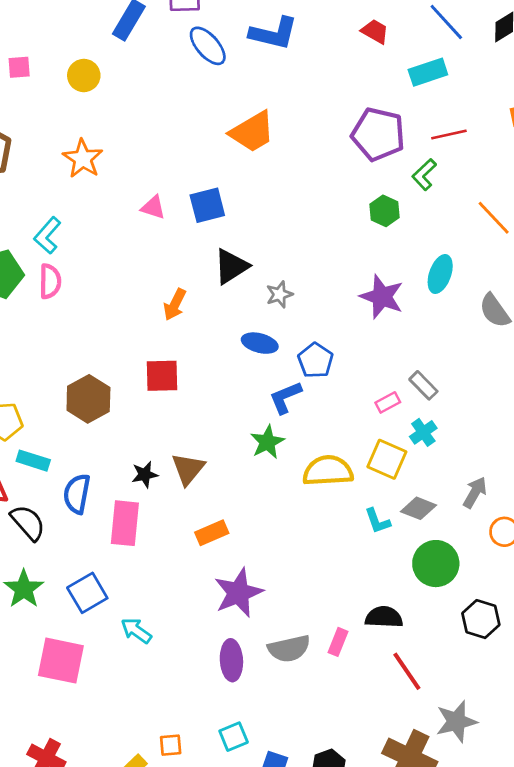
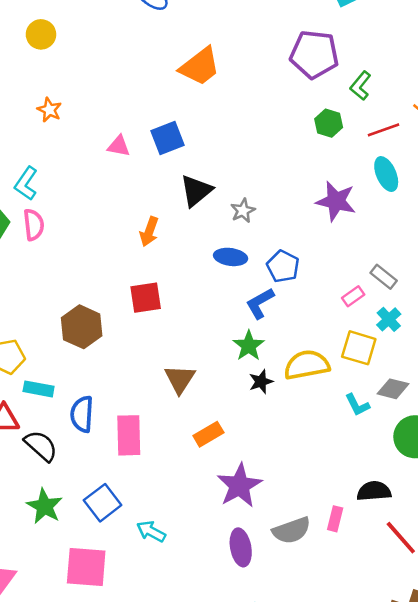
red line: (449, 134) -> (383, 130), moved
orange star: (83, 159) -> (49, 110), size x0.7
cyan ellipse: (440, 274) -> (386, 174), turned -36
black star: (145, 474) -> (261, 382), moved

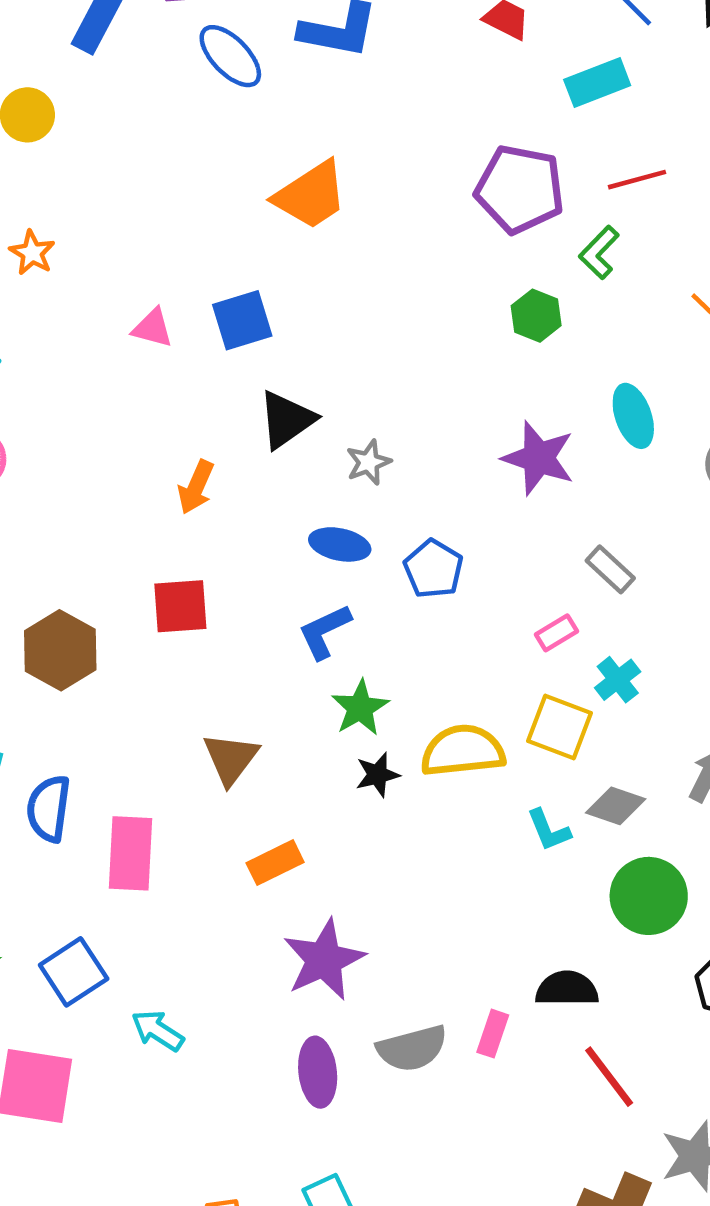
red line: (383, 130) -> (637, 180), moved
gray rectangle: (384, 277) -> (610, 569), moved
blue L-shape: (260, 303) -> (325, 631), moved

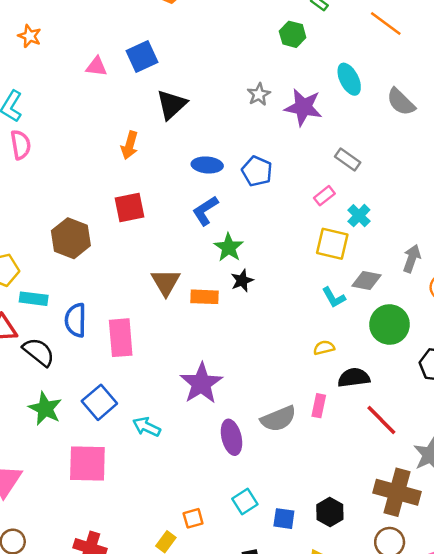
gray star: (369, 462) -> (259, 94), moved
yellow semicircle: (463, 751) -> (324, 348), moved, size x0.5
orange rectangle: (275, 863) -> (204, 297), moved, turned 36
purple star: (324, 960) -> (201, 383), moved

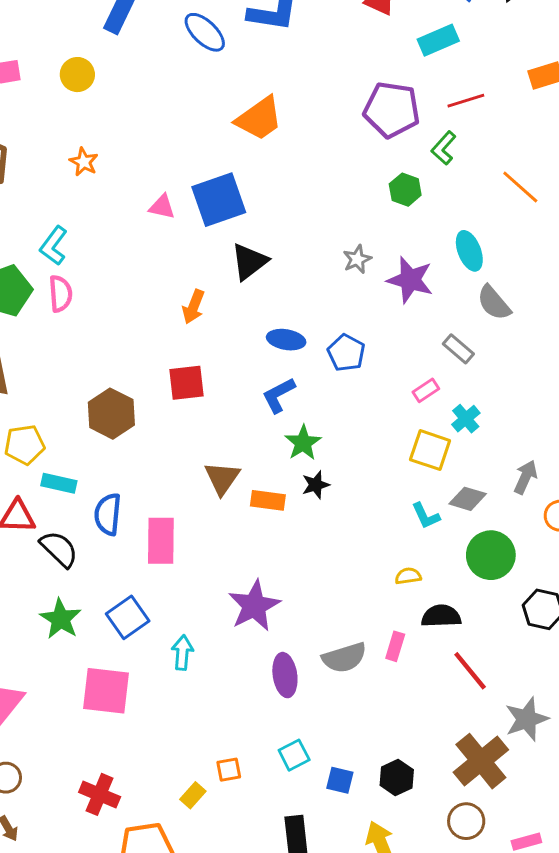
blue square: (142, 57) -> (219, 200), size x1.4
gray semicircle: (401, 102) -> (494, 303), moved
cyan arrow: (147, 427) -> (182, 653), turned 64
brown cross: (397, 492) -> (481, 761), turned 30

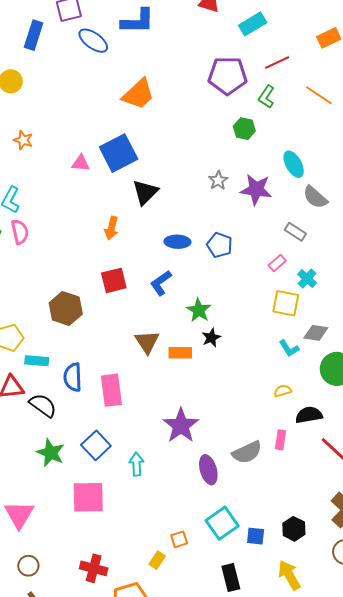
orange line: (520, 187) -> (319, 95), moved
blue L-shape: (279, 395) -> (161, 283), moved
cyan square: (294, 755) -> (222, 523), size x1.5

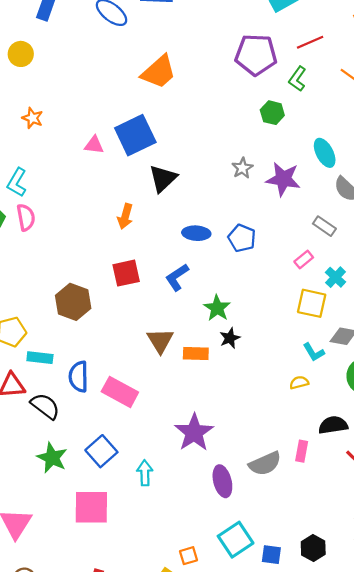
pink rectangle: (111, 390) -> (120, 392), turned -56
yellow semicircle: (283, 391) -> (299, 383), moved

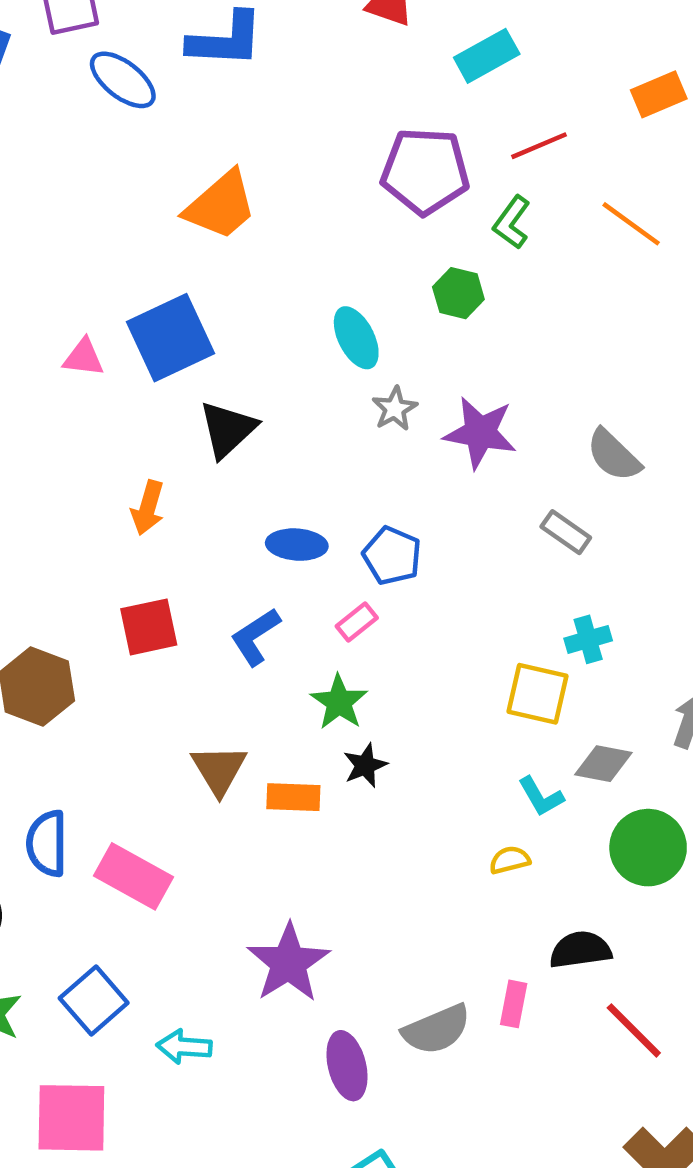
cyan ellipse: (325, 153) -> (356, 338), moved
pink rectangle: (304, 259) -> (357, 622), moved
cyan cross: (336, 277) -> (588, 639), turned 30
cyan arrow: (145, 473) -> (184, 1047), turned -85

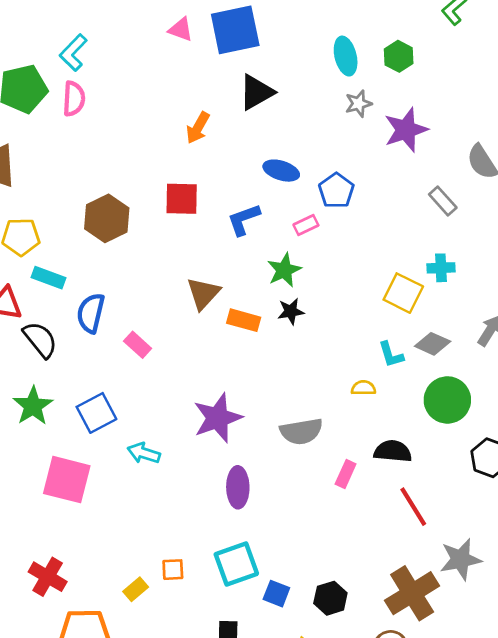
green hexagon: (458, 293) -> (399, 56), moved
purple star: (480, 433) -> (406, 130), turned 30
pink rectangle: (133, 876) -> (138, 345), size x0.6
gray semicircle: (437, 1029) -> (301, 431), moved

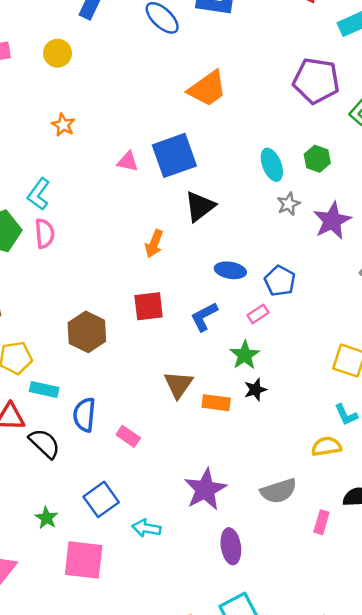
yellow semicircle: (363, 388) -> (326, 446), size x1.4
green star: (33, 406) -> (47, 518), moved, size x0.7

